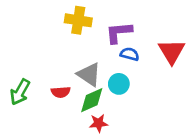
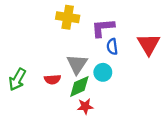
blue semicircle: (130, 54) -> (112, 47), turned -112
gray triangle: (89, 74) -> (77, 64), turned 30

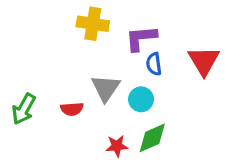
green diamond: (79, 86) -> (152, 138), moved

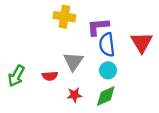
blue semicircle: (154, 64) -> (107, 45), size x1.5
cyan circle: (141, 99) -> (108, 70), moved
red star: (117, 146) -> (74, 95), moved

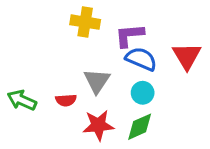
blue semicircle: (107, 45) -> (141, 59), turned 120
green arrow: (16, 76) -> (22, 100), turned 85
red star: (74, 95) -> (98, 125), size x1.5

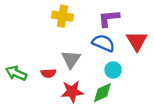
purple L-shape: (129, 35) -> (109, 18), moved
cyan circle: (143, 93) -> (113, 70), moved

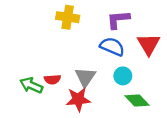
gray triangle: (71, 59) -> (85, 77), moved
green arrow: (16, 73) -> (31, 85), moved
green diamond: (102, 93) -> (137, 101), moved, turned 70

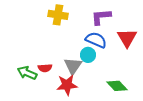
cyan circle: (123, 76) -> (88, 55), moved

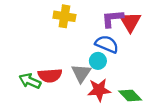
red triangle: (127, 38) -> (130, 22), moved
red semicircle: (45, 68) -> (50, 75), size x1.5
red star: (67, 85) -> (99, 90), moved

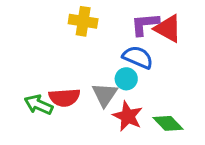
red triangle: (130, 22) -> (168, 28), turned -30
red star: (99, 90) -> (128, 116), turned 30

